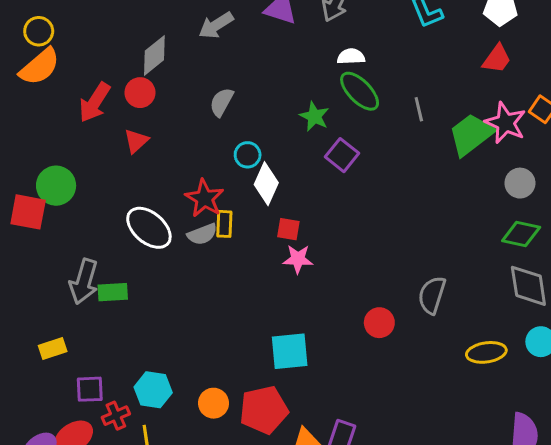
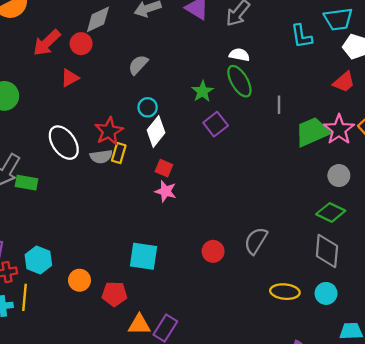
red pentagon: (264, 410) -> (115, 294), size x0.7

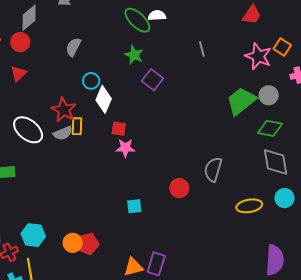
green ellipse: (239, 81) -> (137, 20), moved
green trapezoid: (312, 132) -> (241, 101), moved
cyan square: (143, 256) -> (134, 206), moved, size x0.6
red pentagon: (115, 294) -> (88, 244), moved

